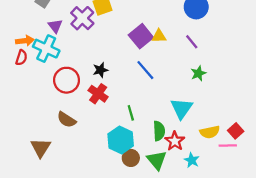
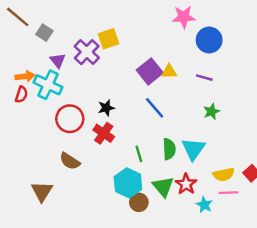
purple line: (192, 42) -> (204, 78), turned -35
green semicircle: (159, 131) -> (169, 149), moved
pink line: (228, 146) -> (228, 193), moved
green triangle: (157, 160) -> (163, 187), moved

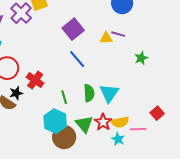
yellow triangle: (169, 71) -> (106, 38), moved
black star: (106, 108) -> (16, 93), moved
green star: (212, 111) -> (141, 58), moved
yellow semicircle: (224, 174) -> (120, 122), moved
brown circle: (139, 202) -> (64, 137), size x1.5

